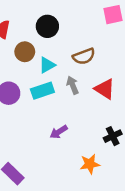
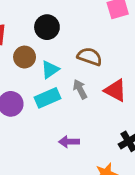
brown semicircle: (84, 56) -> (90, 57), turned -135
purple arrow: (59, 132) -> (69, 142), turned 36

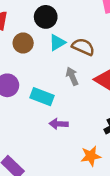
cyan triangle: (50, 70) -> (57, 43), moved
cyan rectangle: (47, 98) -> (42, 97), moved, turned 40

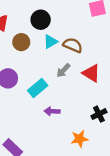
gray arrow: (72, 76) -> (63, 70), turned -112
cyan rectangle: (42, 97) -> (38, 88), turned -60

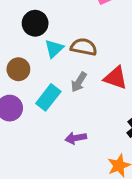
brown circle: (21, 42) -> (18, 69), moved
cyan rectangle: (38, 88) -> (48, 97), moved

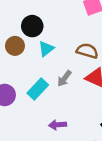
brown semicircle: (84, 47) -> (87, 51), moved
brown circle: (18, 69) -> (15, 46), moved

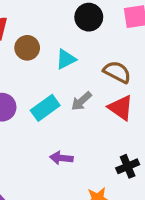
black circle: (32, 26) -> (89, 17), moved

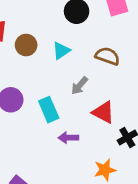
cyan rectangle: (45, 108) -> (49, 110), moved, turned -70
red triangle: (121, 108) -> (103, 112), moved

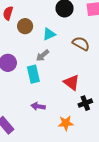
gray arrow: (79, 86) -> (43, 55), moved
purple arrow: (68, 138) -> (38, 106), moved

